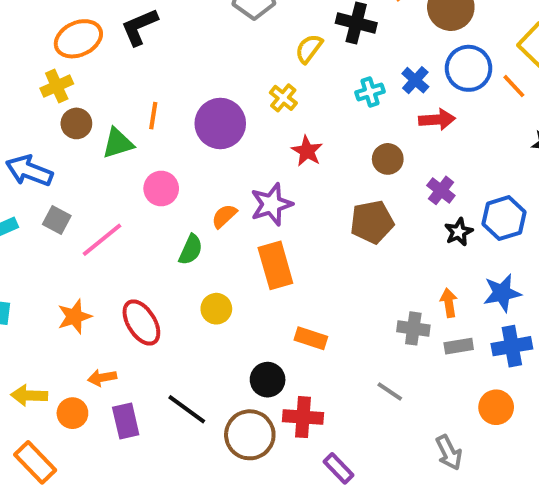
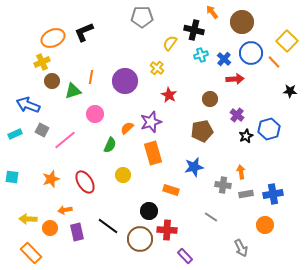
cyan cross: (370, 92) -> (201, 55), moved
blue star: (502, 293) -> (194, 167), moved

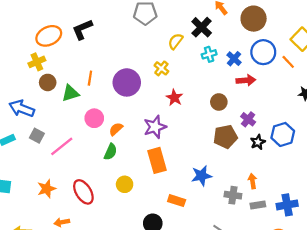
black cross: (194, 30) -> (202, 27), turned 30
orange semicircle: (127, 128) -> (116, 129), moved
brown pentagon: (202, 131) -> (225, 137), moved

